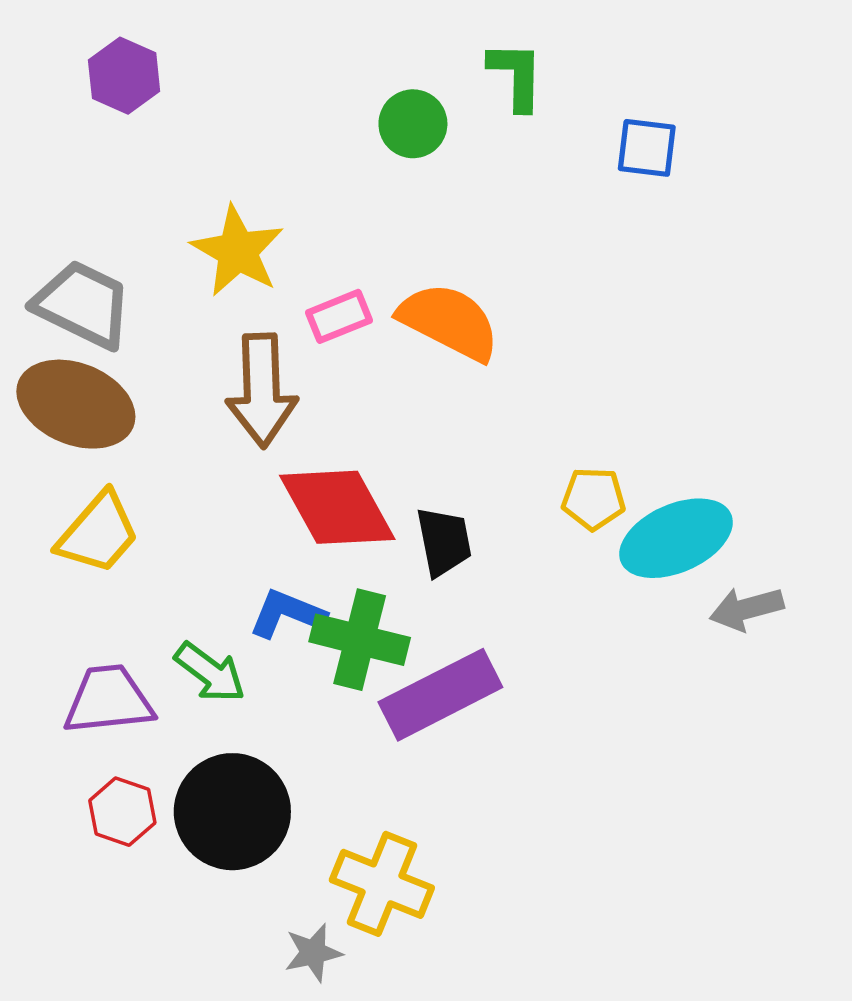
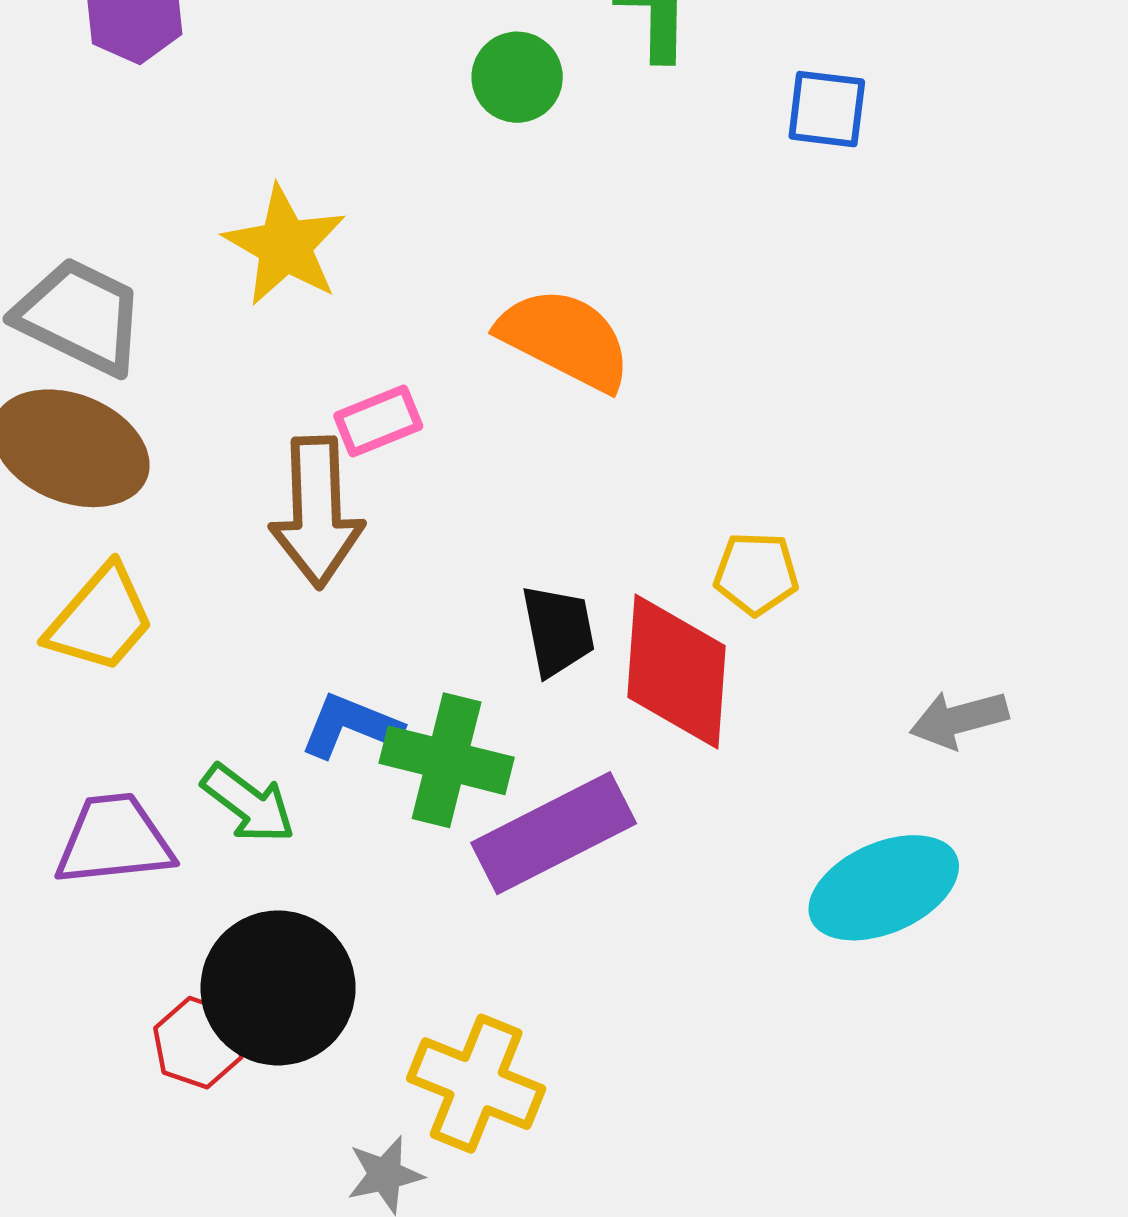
pink rectangle: (339, 316) -> (378, 421), moved
brown arrow: (262, 390) -> (317, 512), moved
red diamond: (337, 507) -> (677, 671), moved, turned 33
cyan ellipse: (676, 538) -> (884, 888), moved
red hexagon: (122, 812) -> (198, 1043), moved

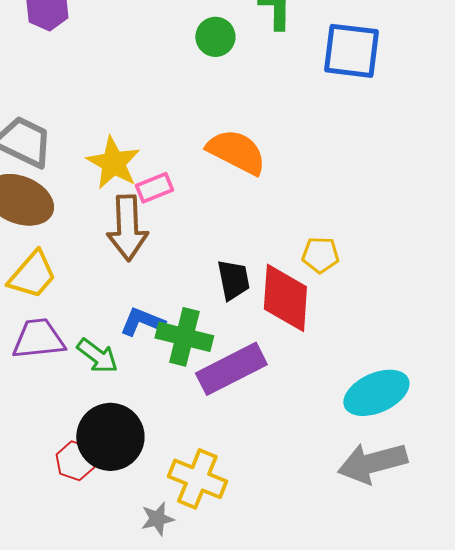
blue square: (827, 109) -> (351, 51), size x1.6
yellow star: (285, 246) -> (113, 163), moved
gray arrow: (959, 719) -> (372, 463), moved, size x1.6
purple trapezoid: (114, 840) -> (38, 339), moved

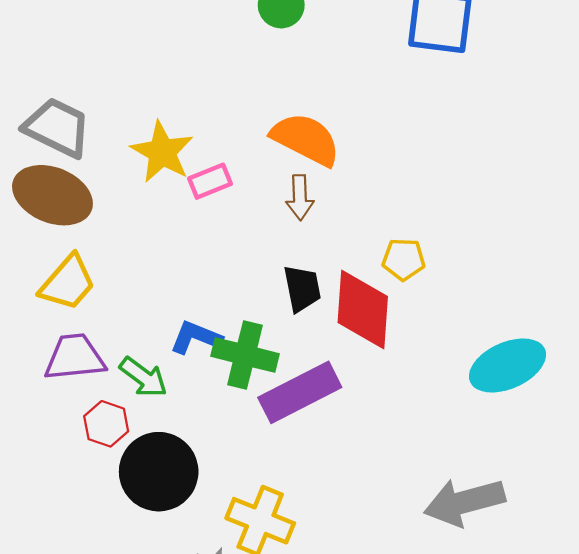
brown arrow: (127, 228) -> (300, 198), moved, size x0.6
cyan ellipse: (376, 393) -> (508, 366), moved
red hexagon: (75, 461) -> (106, 424), moved

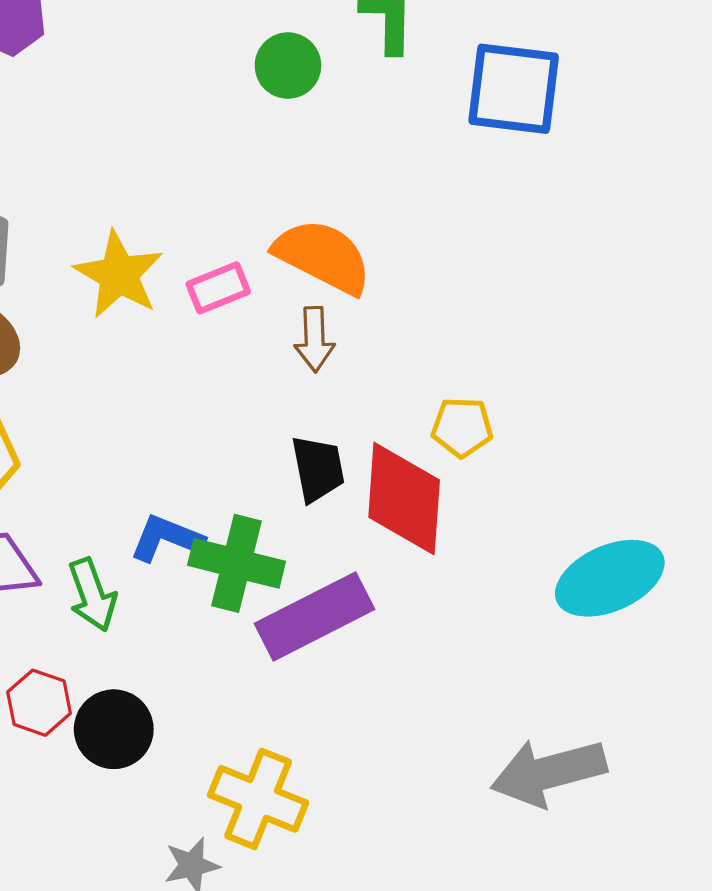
pink rectangle: (210, 181) -> (218, 288), moved
green arrow: (143, 377) -> (92, 595), turned 33
red hexagon: (106, 424) -> (39, 703), moved
black circle: (159, 472) -> (114, 729), size x0.7

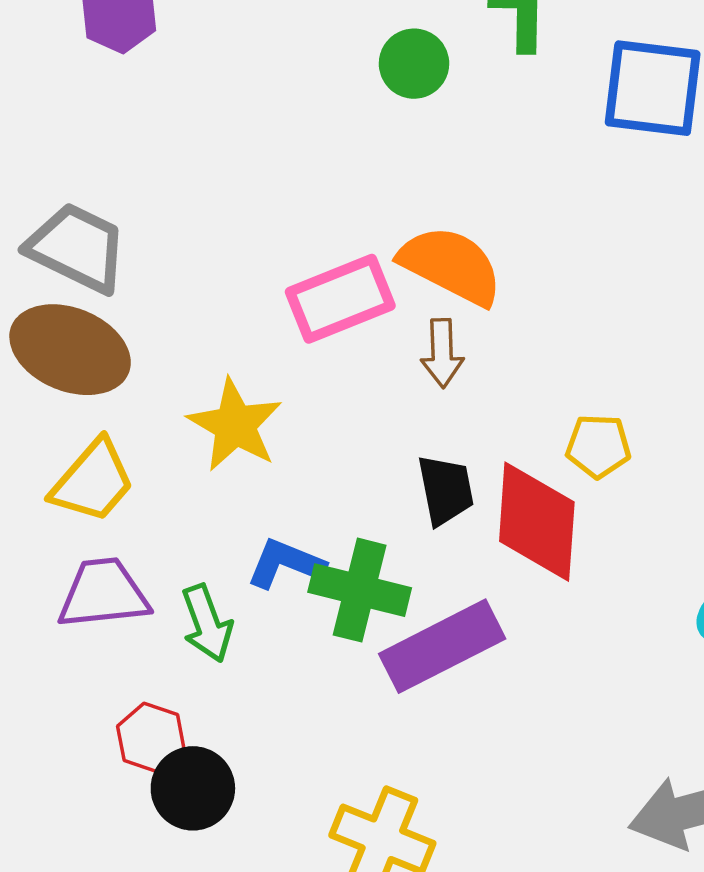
yellow star: (119, 275) -> (235, 425), moved
pink rectangle: (218, 288) -> (340, 299), size x1.6
black circle: (114, 729) -> (193, 788), moved

